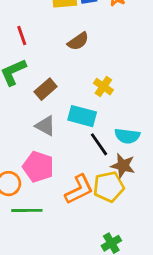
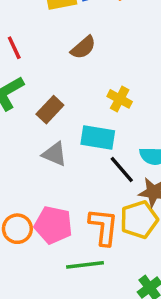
pink pentagon: (38, 167) -> (53, 225), moved
orange L-shape: (79, 189) -> (104, 227), turned -52
green line: (27, 210) -> (85, 265), moved

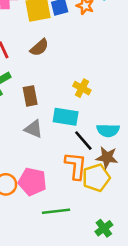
brown semicircle: (83, 47) -> (39, 48), moved
brown rectangle: (50, 110) -> (30, 96), turned -54
orange L-shape: (104, 227) -> (76, 166), moved

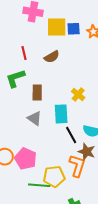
cyan rectangle: (66, 117) -> (61, 114), turned 66
orange L-shape: (76, 166) -> (77, 166), moved
yellow pentagon: (96, 178) -> (54, 177), moved

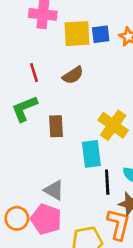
yellow cross: (78, 95) -> (113, 125), size x1.5
gray triangle: (35, 118) -> (54, 190), moved
black line: (71, 135) -> (107, 182), turned 30

